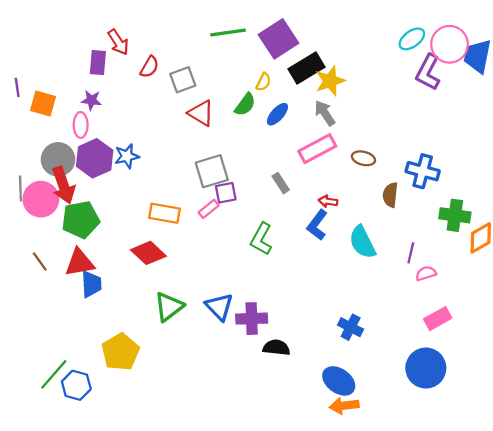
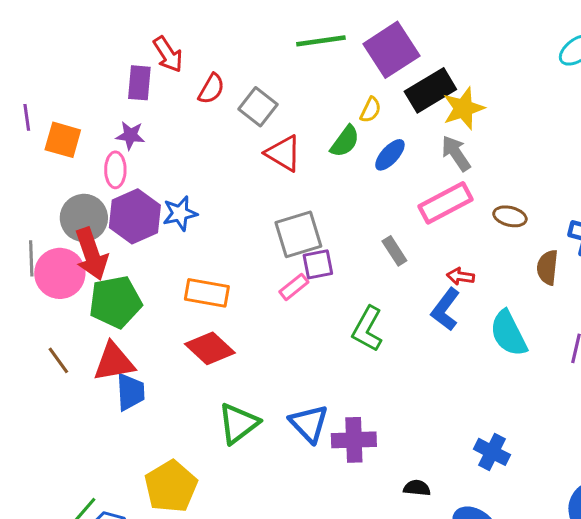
gray square: (183, 80) -> (258, 107), turned -32
orange rectangle: (165, 213) -> (207, 293), moved
black semicircle: (276, 348) -> (417, 488), moved, size x0.7

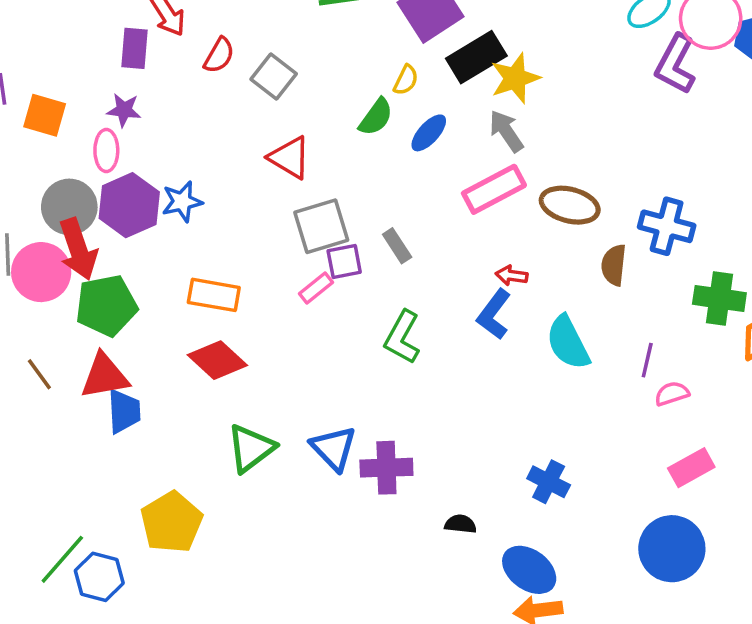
red triangle: (283, 153) -> (290, 158), moved
brown ellipse: (510, 216) -> (570, 205), size x1.5
gray rectangle: (394, 251) -> (397, 246), moved

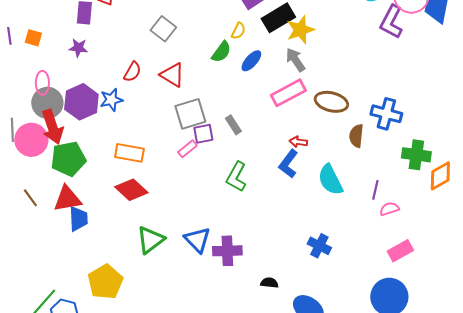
red semicircle: (219, 55) -> (132, 72), moved
orange square: (45, 115) -> (33, 38), moved, size x0.7
pink ellipse: (106, 151) -> (42, 83), moved
blue cross: (549, 482) -> (319, 246), moved

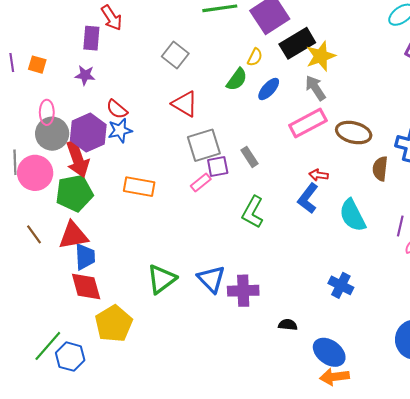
red semicircle: (132, 72) -> (117, 109), moved, turned 100
red arrow: (52, 127) -> (78, 159), moved
red diamond: (131, 190) -> (86, 286), moved, turned 32

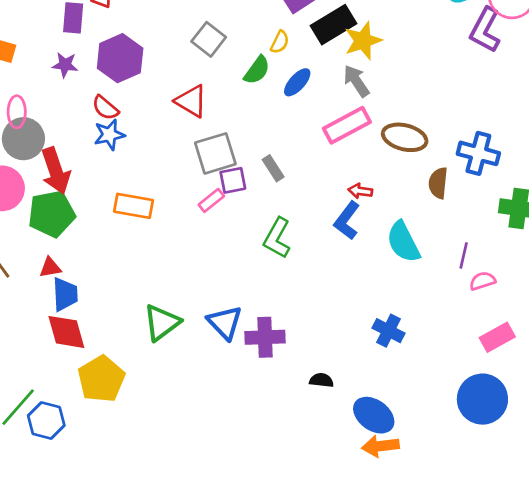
gray square: (175, 55) -> (209, 39), moved
purple hexagon: (88, 133) -> (120, 58), moved
red triangle: (73, 236) -> (50, 268), size x0.6

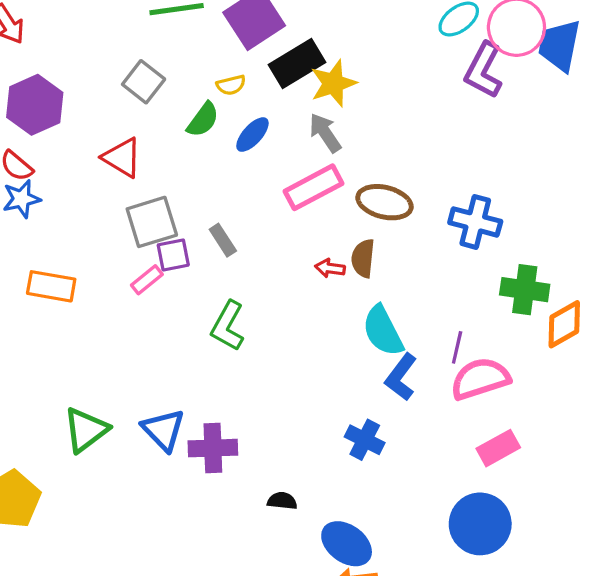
yellow semicircle: (280, 42) -> (231, 85), turned 50
brown semicircle: (438, 183) -> (363, 258), moved
blue L-shape: (347, 221) -> (401, 377), moved
pink semicircle: (482, 281) -> (480, 379), size x1.8

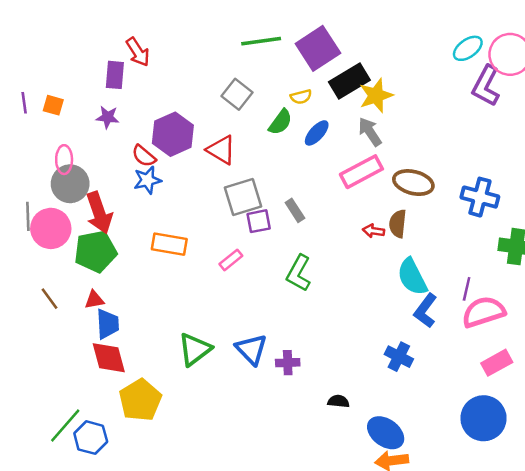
purple hexagon: (35, 105) -> (173, 134), moved
pink rectangle: (147, 280) -> (231, 260), moved
purple cross: (213, 448) -> (288, 363), size x0.7

